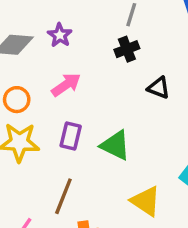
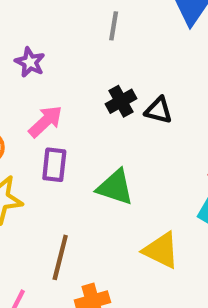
black cross: (127, 49) -> (121, 101), moved
purple rectangle: (71, 136) -> (54, 165), moved

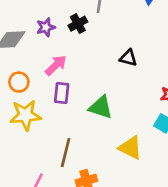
purple star: (30, 62) -> (46, 27), turned 30
black cross: (121, 101) -> (78, 24), moved

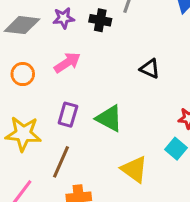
black cross: (78, 24) -> (100, 20), turned 30
purple rectangle: (62, 93) -> (68, 115), moved
yellow star: (25, 115) -> (23, 134), moved

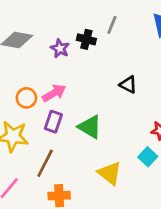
purple star: (64, 18) -> (60, 48), moved, turned 30
pink arrow: (67, 63) -> (54, 93), moved
orange circle: (23, 74) -> (26, 98), moved

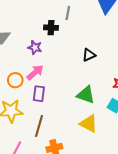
purple star: (60, 48) -> (35, 47), moved
black triangle: (128, 85) -> (89, 55), turned -40
green triangle: (90, 127) -> (86, 95), moved

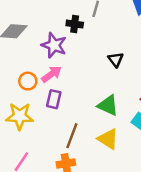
purple star: (35, 47) -> (54, 45), size x1.5
black triangle: (89, 55) -> (116, 60), turned -48
brown line: (39, 126) -> (72, 136), moved

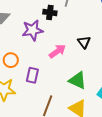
purple star: (54, 45) -> (33, 30), turned -30
pink arrow: (51, 74) -> (57, 51), moved

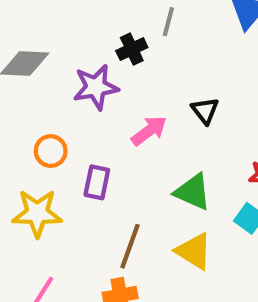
black cross: (50, 13) -> (132, 49), turned -32

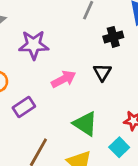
black cross: (132, 49) -> (113, 37), moved
purple rectangle: (97, 182) -> (24, 107), turned 35

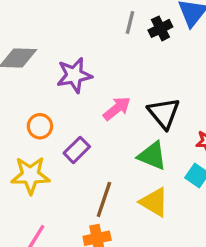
black cross: (113, 37) -> (160, 28), moved
black triangle: (102, 72) -> (164, 113), moved, size x1.5

